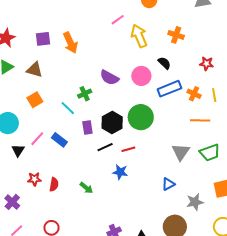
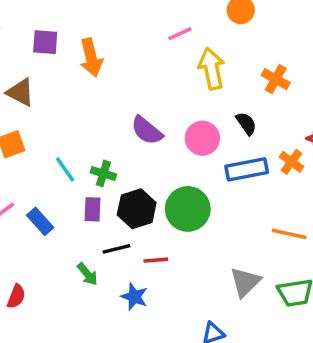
green cross: (85, 94) -> (103, 173), moved, turned 32
orange cross: (194, 94) -> (292, 162), moved
green arrow: (86, 188) -> (87, 274), moved

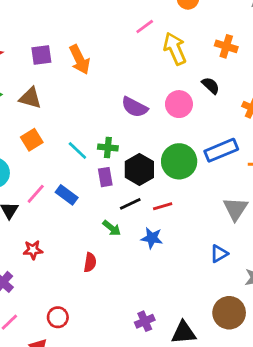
blue rectangle: (247, 169) -> (221, 150), moved
red semicircle: (16, 296) -> (90, 262), moved

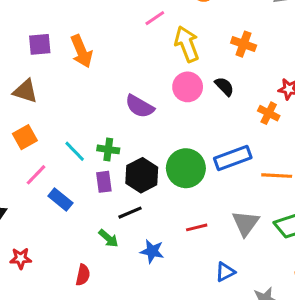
pink circle: (179, 104) -> (188, 87), moved
pink line: (36, 194) -> (36, 175), moved
red line: (163, 206) -> (197, 227), moved

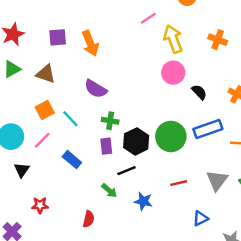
black semicircle: (224, 86) -> (199, 92), moved
purple semicircle: (140, 106) -> (96, 89), moved
cyan line: (75, 151) -> (70, 119), moved
pink line: (36, 175) -> (42, 140), moved

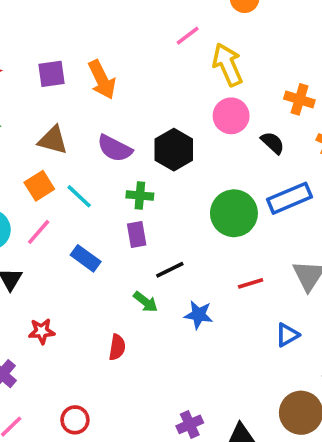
orange cross: (218, 40) -> (299, 99), moved
brown triangle: (46, 74) -> (53, 140), moved
black hexagon: (136, 141) -> (174, 150), moved

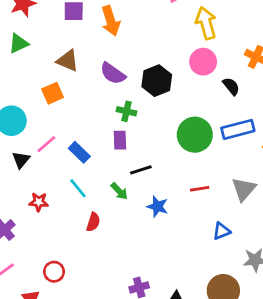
cyan line: (79, 196) -> (78, 188), moved
pink line: (39, 232) -> (46, 144), moved

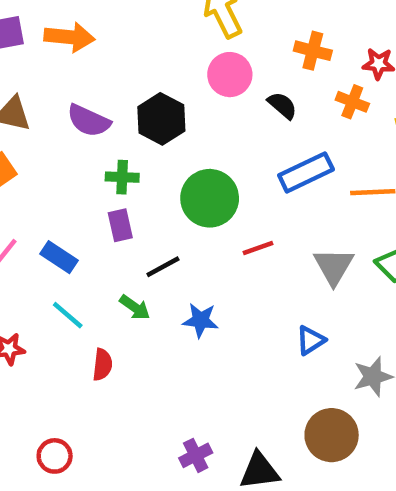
orange arrow: (111, 21) -> (69, 37), turned -56
green circle: (195, 135) -> (210, 198), moved
red line: (200, 189) -> (258, 248), moved

